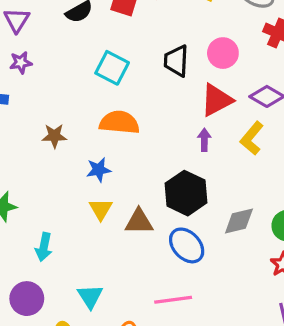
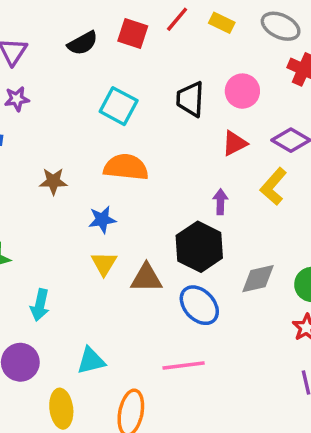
red triangle: (216, 100) -> (235, 143), size x0.7
purple arrow: (204, 140) -> (220, 202), moved
cyan triangle: (90, 296) -> (91, 361), turned 48

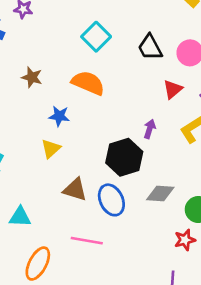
black trapezoid: (190, 99) -> (150, 47), turned -48
red triangle: (235, 143) -> (173, 89), turned -30
brown triangle: (146, 278) -> (75, 190), moved

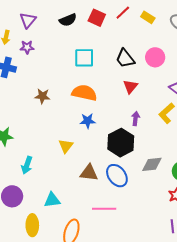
cyan square: (96, 37) -> (84, 58), turned -35
red triangle: (173, 89) -> (130, 86), moved
blue star: (59, 116) -> (88, 121), moved

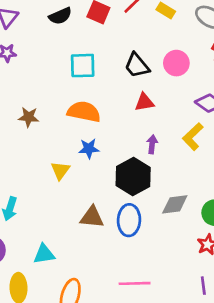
red triangle: (130, 86) -> (144, 102), turned 42
yellow triangle: (66, 146) -> (60, 170), moved
blue ellipse: (117, 176) -> (129, 220), turned 40
pink line: (104, 209) -> (135, 283), moved

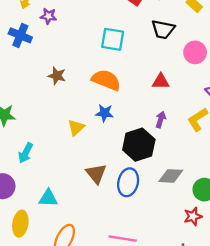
black trapezoid: (137, 65) -> (163, 29), moved, turned -50
brown triangle: (92, 217) -> (96, 174), turned 35

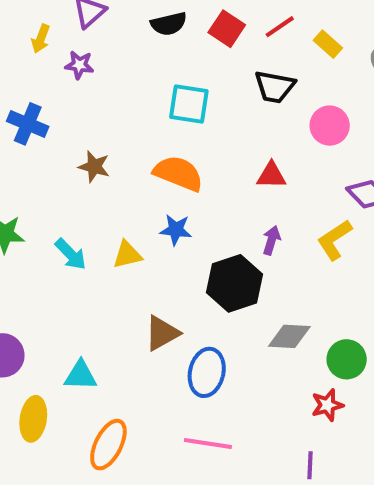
blue cross: (20, 35) -> (28, 124), moved
yellow triangle: (76, 128) -> (127, 255), turned 30
cyan arrow: (26, 153) -> (71, 254), moved, turned -72
brown triangle: (96, 174) -> (162, 333), turned 40
blue ellipse: (128, 182) -> (207, 372), moved

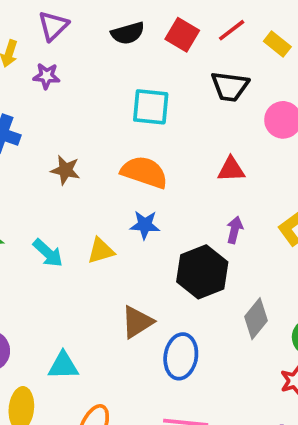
gray diamond: (289, 336) -> (256, 319), turned -51

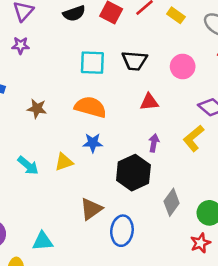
black trapezoid: (230, 86) -> (134, 61), moved

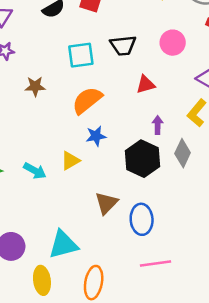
orange semicircle: (90, 107) -> (87, 100), turned -44
brown star: (37, 109) -> (35, 86), moved
gray diamond: (172, 202) -> (183, 153), moved
cyan triangle: (43, 241) -> (63, 245), size x1.4

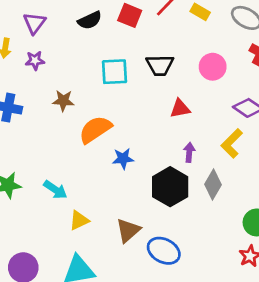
orange semicircle: (87, 100) -> (95, 129), moved
yellow triangle: (70, 161) -> (79, 220), moved
blue ellipse: (142, 219) -> (164, 251), turned -64

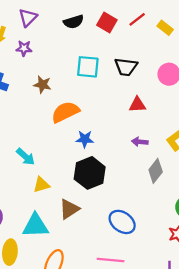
purple arrow: (189, 152) -> (140, 142), turned -98
black hexagon: (170, 187) -> (90, 173), moved
brown triangle: (128, 230) -> (69, 209), moved
blue ellipse: (164, 251) -> (122, 222), moved

